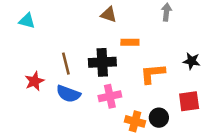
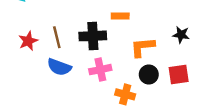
red star: (34, 81) -> (28, 41), moved
black circle: (159, 118) -> (149, 74), moved

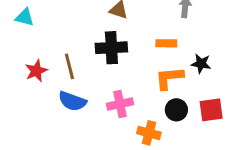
orange rectangle: (120, 16) -> (166, 43), moved
black star: (181, 35) -> (201, 64), moved
black cross: (93, 36) -> (111, 48), moved

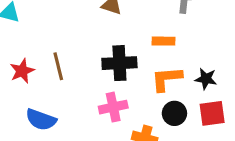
black cross: (111, 48) -> (119, 63), moved
black star: (201, 64) -> (206, 79), moved
blue semicircle: (72, 101) -> (41, 120), moved

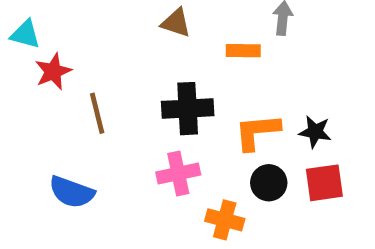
orange rectangle: (163, 41) -> (243, 51), moved
red star: (22, 71) -> (53, 71), moved

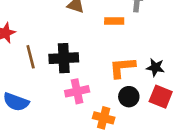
black cross: (188, 109) -> (64, 58), moved
red square: (324, 183) -> (161, 97), turned 30

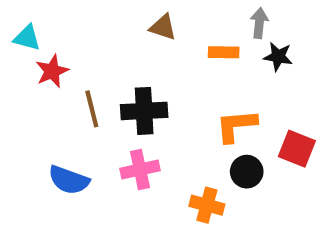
black star: (155, 67) -> (278, 57), moved
pink cross: (77, 91) -> (140, 170), moved
red square: (161, 97) -> (297, 149), moved

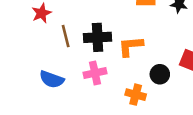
orange L-shape: (236, 126) -> (131, 46), moved

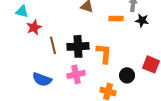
orange L-shape: (131, 46) -> (104, 53), turned 100

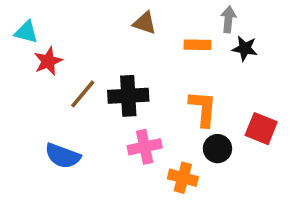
brown line: (53, 45) -> (83, 94), turned 54
orange L-shape: (104, 53) -> (203, 109), moved
pink cross: (76, 74) -> (145, 147), moved

